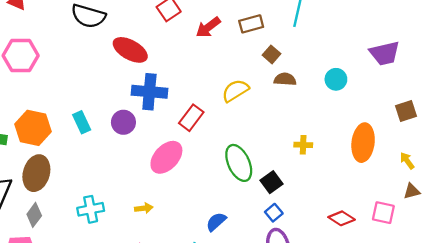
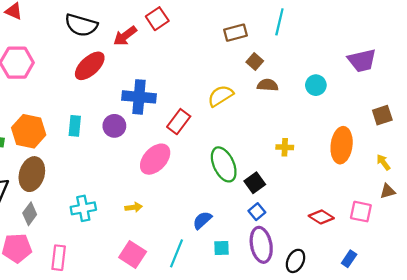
red arrow: (208, 27) -> (125, 36), moved
red ellipse: (130, 50) -> (90, 66), moved, turned -72
cyan rectangle: (82, 122) -> (75, 126), turned 30

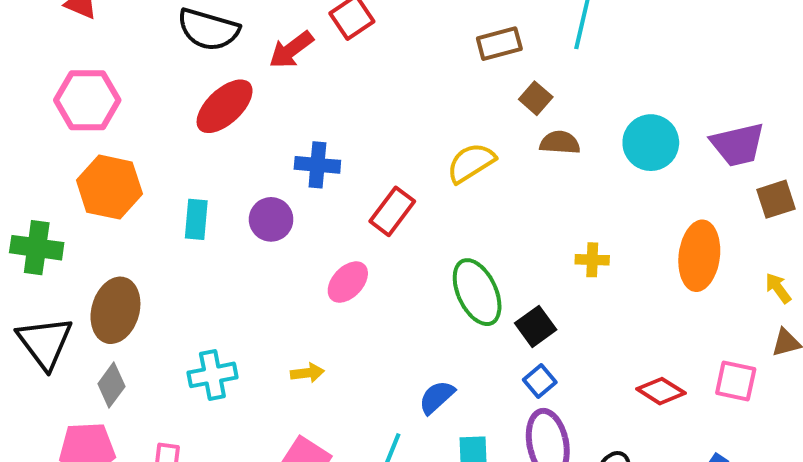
purple trapezoid: (362, 60) -> (738, 145), moved
cyan circle: (316, 85) -> (651, 143), size x1.4
blue cross: (139, 97) -> (317, 165), size x0.7
orange hexagon: (29, 131) -> (109, 187), moved
pink ellipse: (155, 159) -> (348, 282), size x0.7

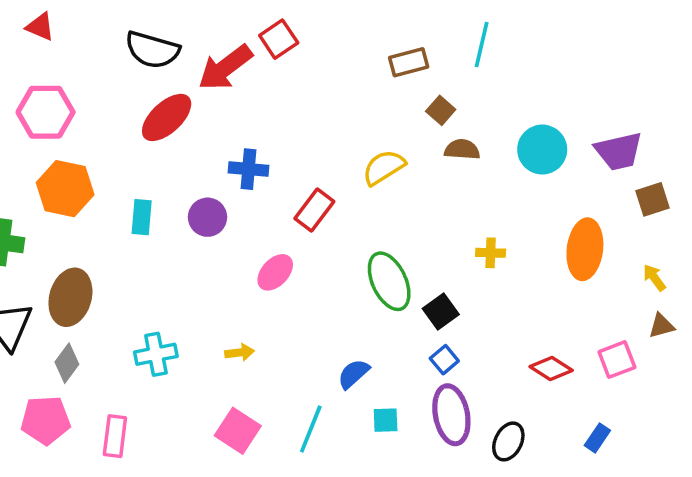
red arrow: (291, 50) -> (225, 68), size x1.4
pink square: (736, 381) -> (617, 360), turned -33

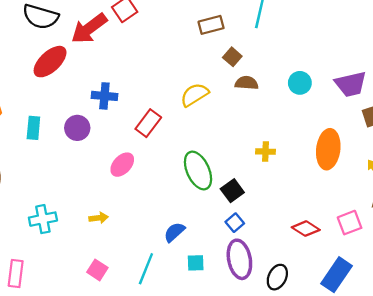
cyan circle: (542, 150) -> (300, 83), size x0.7
pink square: (238, 431) -> (97, 270), size x0.7
blue rectangle: (597, 438) -> (337, 275), size x1.8

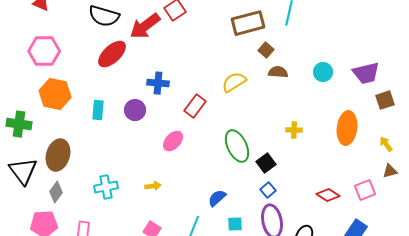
brown rectangle: (211, 25) -> (248, 23), size x1.5

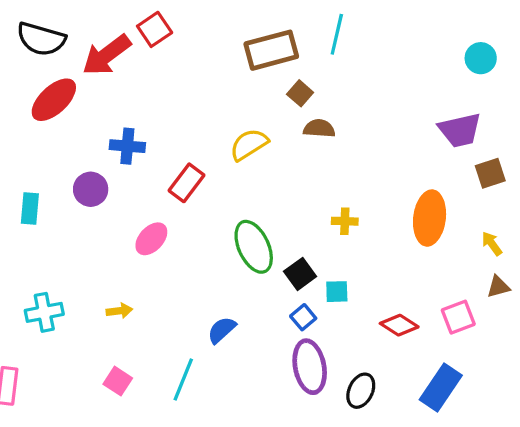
cyan circle: (323, 72) -> (481, 58), moved
cyan rectangle: (98, 110) -> (30, 208), moved
cyan square: (235, 224) -> (337, 292), moved

